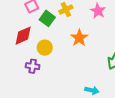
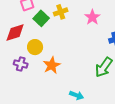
orange star: (79, 38) -> (52, 65), moved

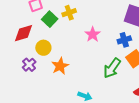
pink star: (92, 17) -> (93, 34), moved
purple cross: (21, 64) -> (29, 65), turned 32

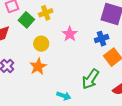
yellow circle: (43, 48) -> (41, 44), moved
green arrow: (112, 68) -> (91, 79), moved

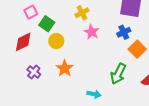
yellow cross: (46, 13) -> (82, 13), moved
yellow circle: (41, 44) -> (56, 41), moved

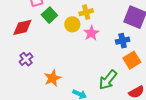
yellow circle: (56, 41) -> (72, 24), moved
orange star: (65, 68) -> (53, 78), moved

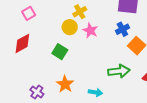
green square: (49, 15) -> (60, 52), moved
purple cross: (26, 59) -> (37, 92), moved
green arrow: (108, 80) -> (119, 71), turned -120

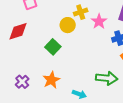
pink star: (90, 30) -> (99, 21), moved

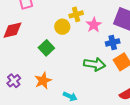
green arrow: (107, 78) -> (95, 64), moved

